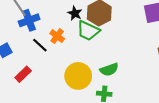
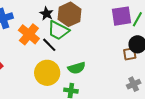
orange cross: (57, 36) -> (29, 34), size x1.5
black line: (40, 45) -> (49, 45), moved

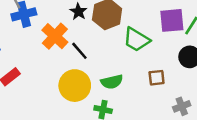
green trapezoid: (58, 30) -> (136, 40), moved
brown square: (130, 54) -> (157, 78), moved

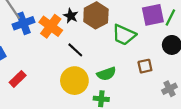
orange cross: (55, 36) -> (51, 26), moved

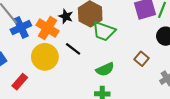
green trapezoid: (124, 35) -> (104, 31), moved
brown square: (145, 66) -> (142, 59), turned -32
yellow circle: (74, 81) -> (45, 57), moved

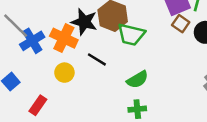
black star: (66, 16) -> (84, 22), size x1.5
yellow circle: (45, 57) -> (64, 73), size x0.6
brown square: (142, 59) -> (181, 24), moved

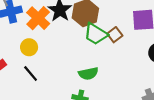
brown square: (181, 24) -> (115, 35), moved
black line: (97, 59) -> (31, 74), moved

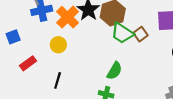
black line: (31, 74) -> (58, 80), moved, turned 56
green semicircle: (88, 74) -> (115, 71), turned -48

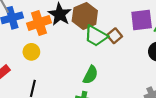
orange cross: (68, 17) -> (39, 23), turned 30

